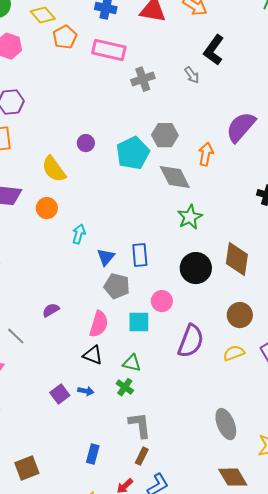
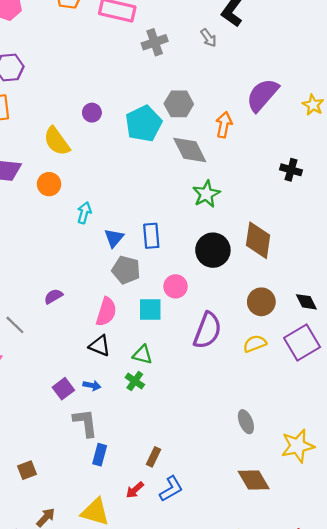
gray ellipse: (226, 424) -> (246, 422), size x0.7
gray L-shape: (140, 425) -> (85, 423), moved
brown square: (27, 468) -> (27, 470), size x0.7

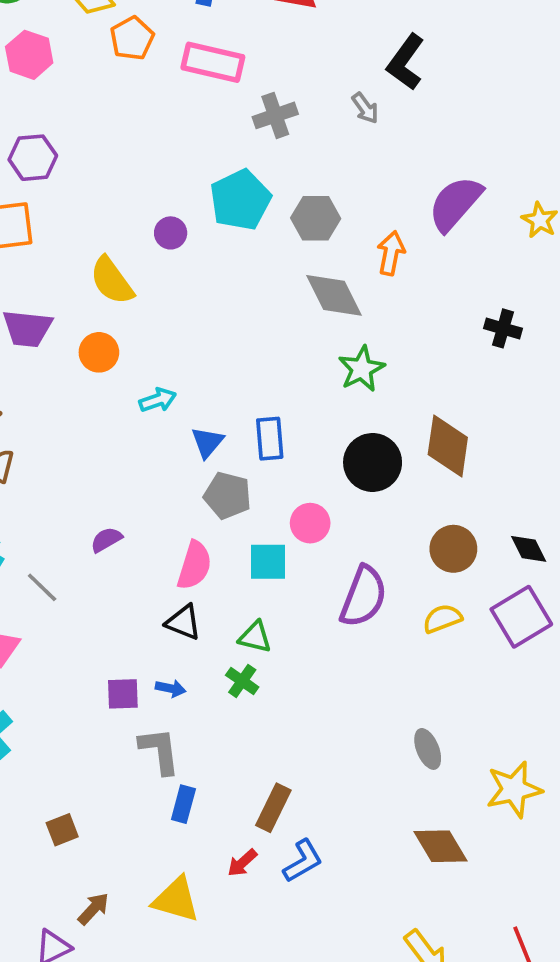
cyan pentagon: (144, 124) -> (240, 200), moved
cyan arrow: (84, 213) -> (158, 400), turned 55
purple square: (63, 389) -> (123, 694), turned 35
brown rectangle: (154, 457) -> (273, 808), size x1.4

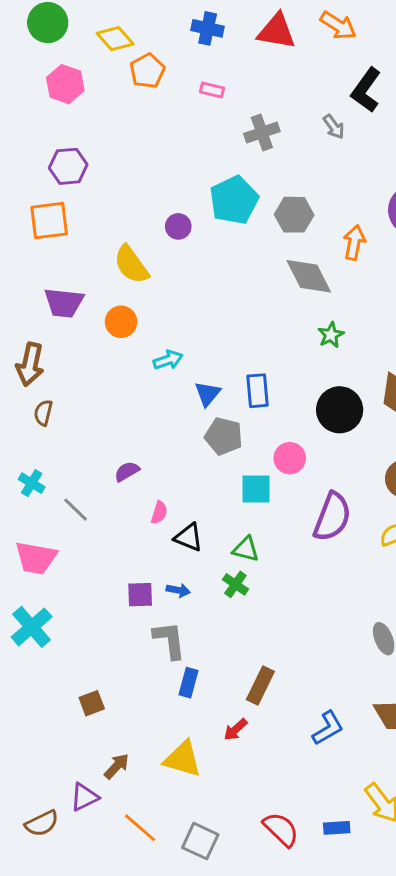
pink rectangle: (213, 62) -> (212, 90), size x0.5
green star: (362, 369) -> (331, 335), size x0.7
pink semicircle: (194, 565) -> (159, 512), moved, size x0.6
blue L-shape: (303, 861) -> (328, 728), moved

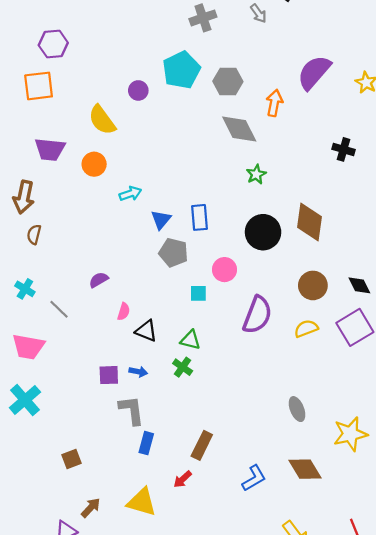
cyan square: (256, 489) -> (198, 293), size x0.7

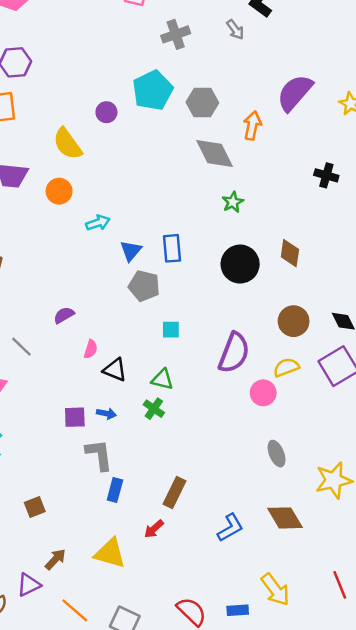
brown diamond: (309, 222) -> (290, 253), size x0.7
pink circle: (224, 270) -> (263, 393), moved

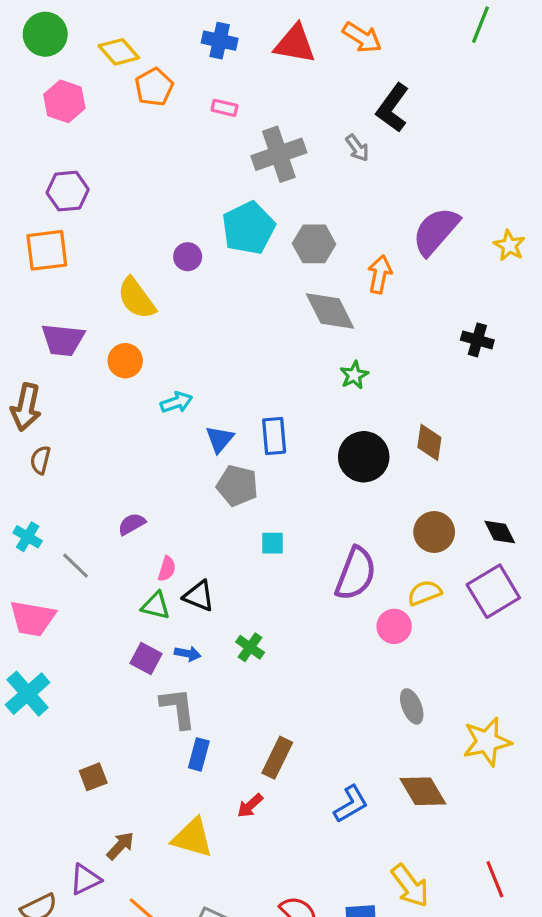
gray cross: (176, 34) -> (279, 154), size x1.4
green triangle: (162, 379) -> (156, 606), moved
purple square: (75, 417) -> (146, 658), turned 30

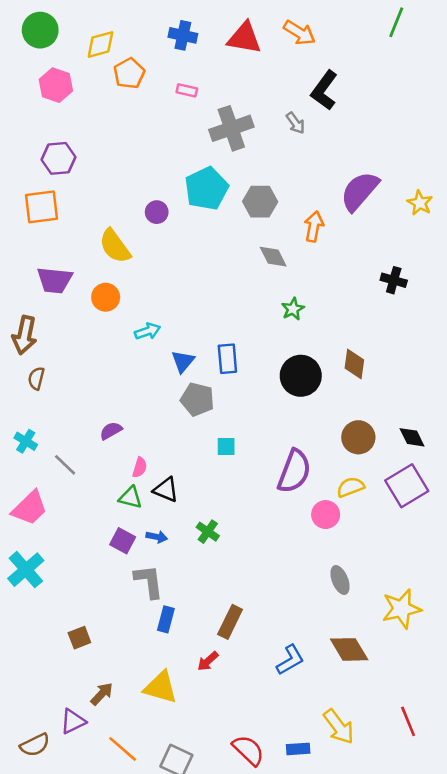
yellow diamond: (119, 52) -> (100, 45), turned -64
gray diamond: (330, 311) -> (273, 257), size x0.7
pink trapezoid: (32, 618) -> (30, 508), turned -54

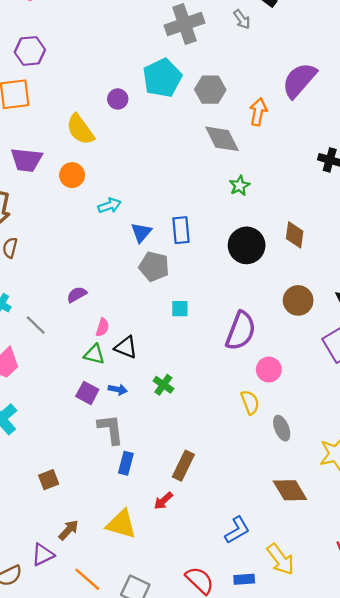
gray diamond: (273, 257) -> (222, 139), size x1.4
yellow semicircle: (350, 487) -> (250, 402), moved, turned 90
blue L-shape: (290, 660) -> (237, 530), moved

